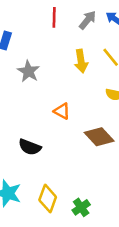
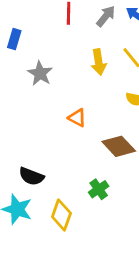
black semicircle: (30, 147) -> (31, 176), moved
green cross: (81, 207) -> (99, 189), moved

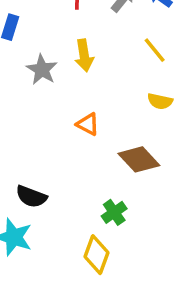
yellow arrow: (99, 62) -> (84, 55), moved
yellow diamond: (61, 215) -> (97, 255), moved

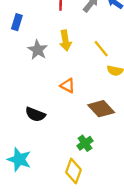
yellow line: (155, 50) -> (101, 49), moved
black semicircle: (31, 197) -> (35, 114), moved

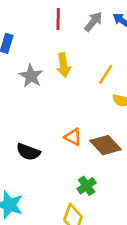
yellow line: (101, 49) -> (106, 75), turned 72
orange triangle: (68, 86) -> (73, 137), moved

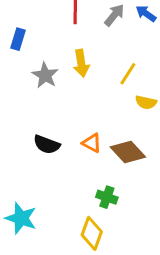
black semicircle: (28, 152) -> (47, 144), moved
green cross: (87, 186) -> (107, 197), turned -36

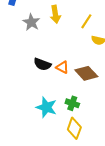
black semicircle: (47, 144) -> (42, 64), moved
cyan star: (21, 218) -> (46, 107), moved
yellow diamond: (92, 233) -> (74, 128), moved

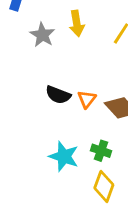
orange triangle: (62, 67) -> (87, 99), turned 40

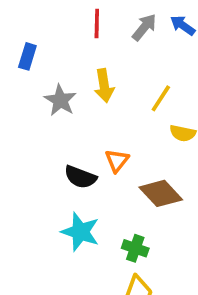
orange triangle: (87, 99) -> (117, 161), moved
cyan star: (64, 156) -> (80, 232), moved

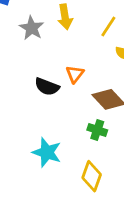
cyan star: (80, 232) -> (47, 152), moved
green cross: (135, 248) -> (97, 130), moved

